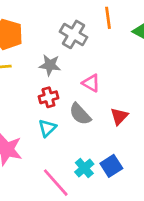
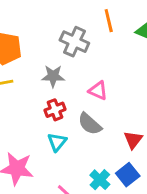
red triangle: (119, 116) -> (133, 140), moved

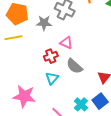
gray star: (53, 76) -> (44, 23), moved
pink triangle: (98, 91) -> (66, 43), moved

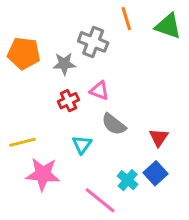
yellow line: (13, 38) -> (22, 142), moved
red cross: (51, 56) -> (68, 101), moved

